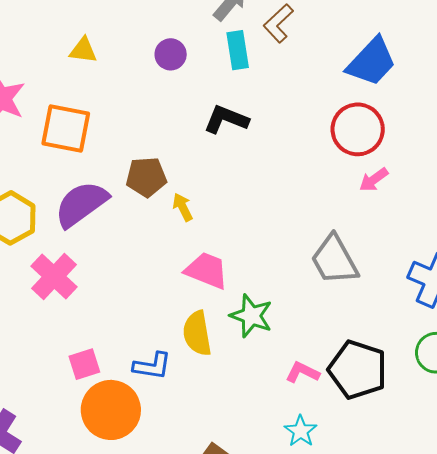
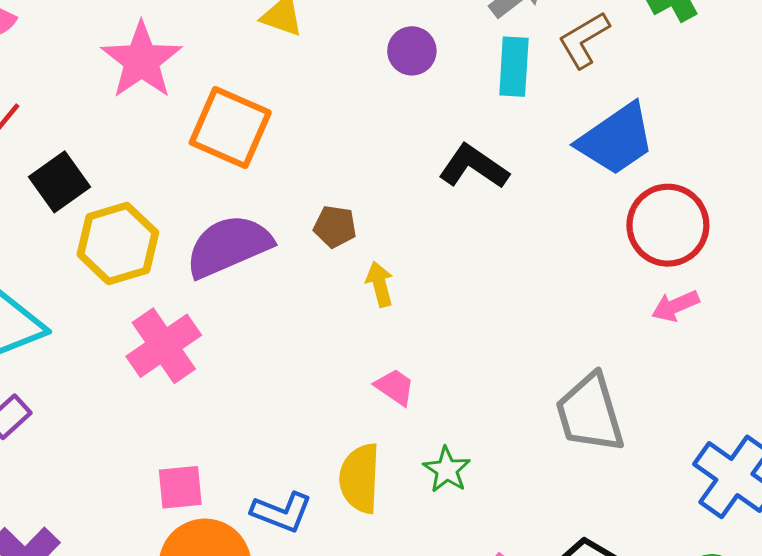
blue trapezoid: (371, 62) -> (616, 139), moved
brown pentagon: (146, 177) -> (335, 227), size x0.7
pink trapezoid: (207, 270) -> (395, 387), size x0.6
green star: (251, 316) -> (447, 470), size x0.7

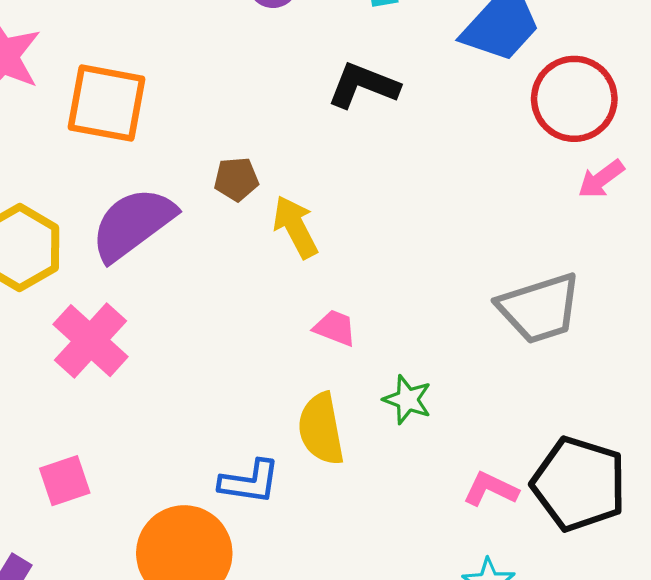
yellow arrow: (380, 284) -> (295, 227), size x1.4
gray trapezoid: (590, 413) -> (539, 308), turned -78
pink square: (180, 487) -> (65, 481), moved

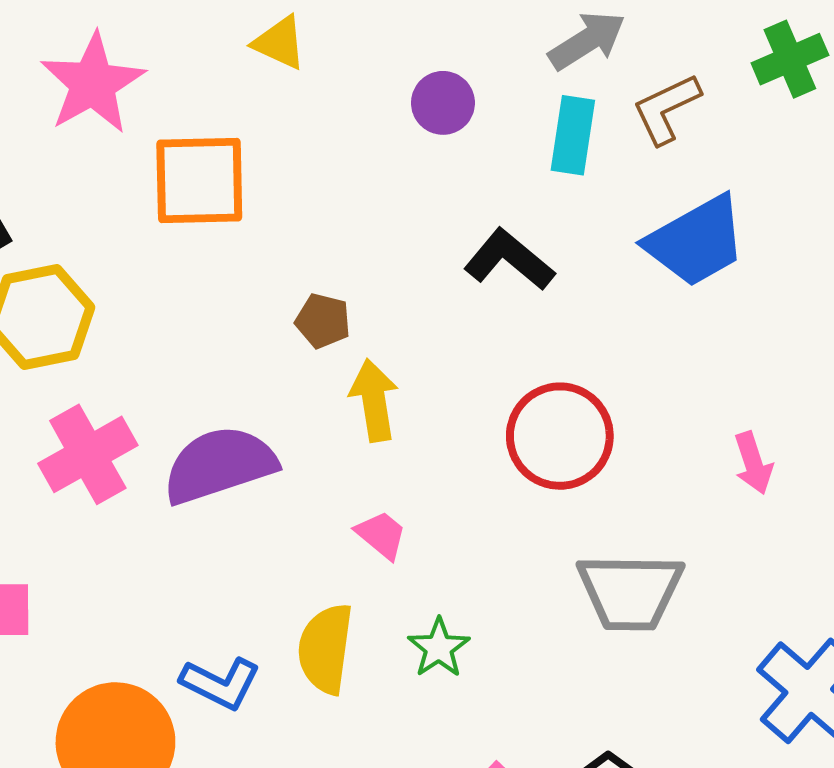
red circle: (574, 99) -> (560, 436), moved
orange square: (106, 103) -> (199, 180), turned -30
pink arrow: (601, 179) -> (753, 463), turned -90
purple semicircle: (133, 224) -> (219, 465), moved

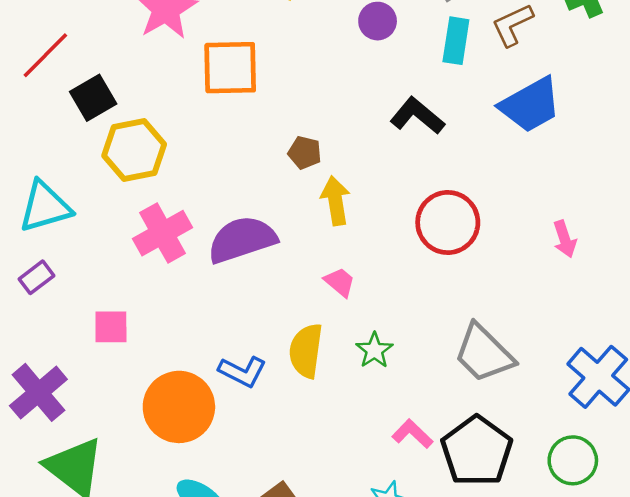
gray trapezoid: (630, 592) -> (484, 353), moved, turned 44

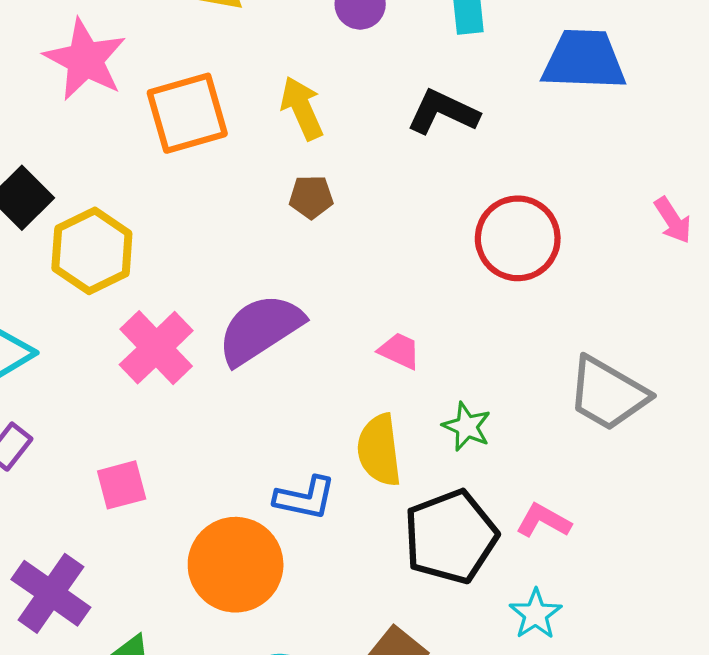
blue trapezoid: (530, 105) -> (584, 60), turned -134
yellow arrow: (335, 201) -> (302, 108), moved
black pentagon: (477, 451) -> (451, 537), moved, turned 30

